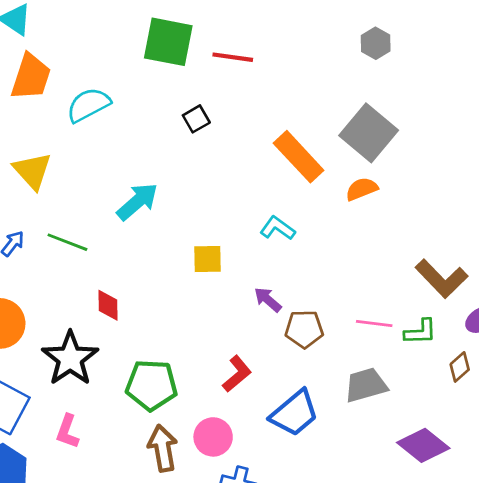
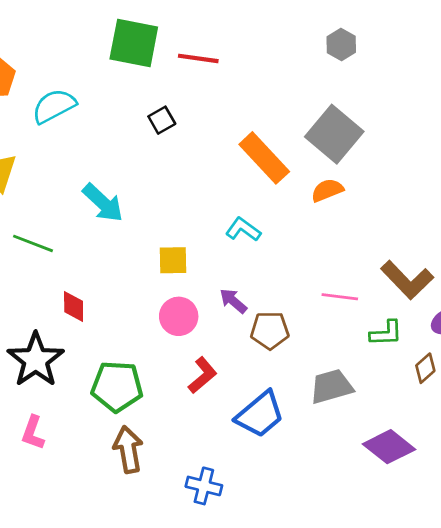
cyan arrow: (137, 202) -> (103, 203), turned 84
pink line: (374, 323) -> (340, 297), moved
pink circle: (213, 437) -> (179, 316), moved

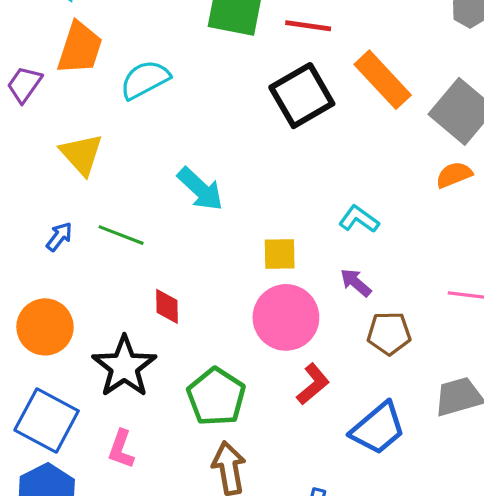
black square: (162, 120) -> (302, 96), moved, size x2.0
orange rectangle: (264, 158) -> (383, 80), moved
purple arrow: (233, 301) -> (356, 283), moved
pink circle: (179, 316) -> (286, 317), size x1.5
green pentagon: (117, 386) -> (216, 397), turned 30

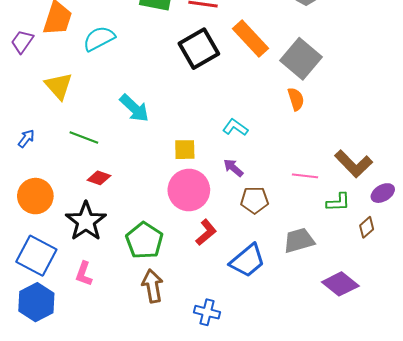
orange semicircle: (454, 175) -> (296, 99), turned 95
blue arrow: (59, 237) -> (26, 138), moved
red diamond: (167, 306) -> (99, 178), moved, turned -70

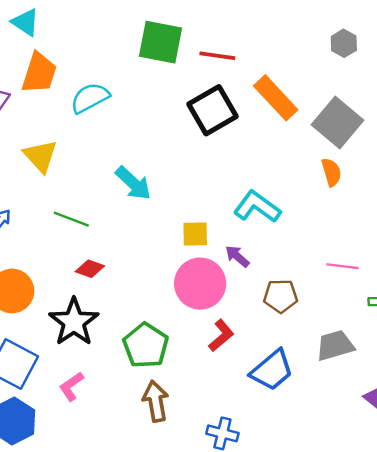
cyan L-shape: (235, 127) -> (257, 207), size x1.5
purple arrow: (233, 168) -> (237, 256), moved
pink L-shape: (84, 274) -> (71, 386), turned 35

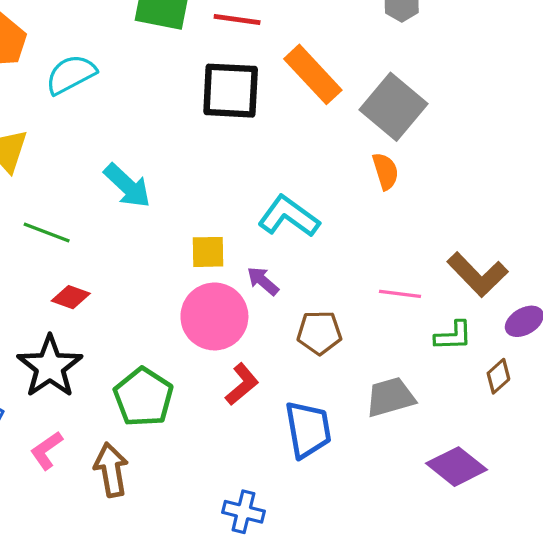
black square: (213, 110) -> (231, 91), turned 33
blue trapezoid: (272, 370) -> (308, 429), turned -60
brown arrow: (156, 401) -> (111, 470), moved

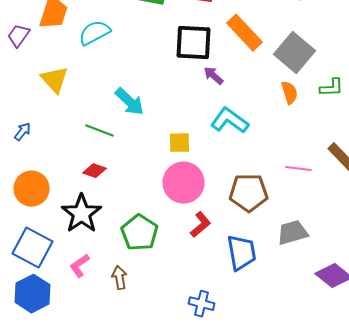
green line: (47, 233) -> (100, 131), moved
purple arrow: (263, 281) -> (214, 76), moved
brown pentagon: (319, 333) -> (248, 193), size x1.4
green L-shape: (453, 336) -> (332, 88), moved
brown arrow: (111, 470) -> (120, 278), size x0.7

